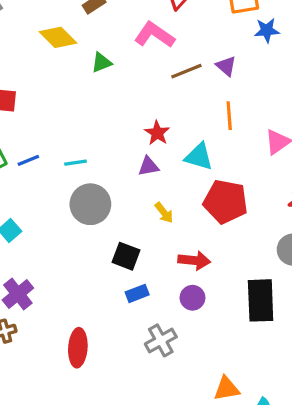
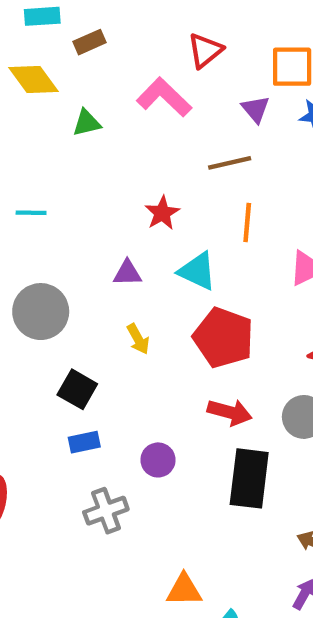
purple triangle: (226, 66) -> (256, 109), moved
brown line: (186, 71) -> (230, 163), moved
red star: (157, 133) -> (162, 213), moved
cyan line: (75, 163) -> (31, 213), moved
red arrow: (194, 260) -> (230, 412), moved

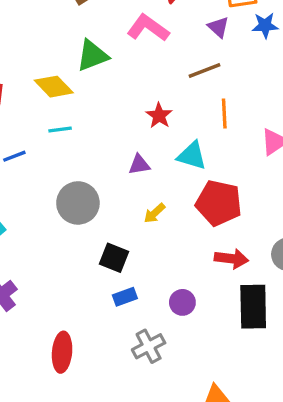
yellow diamond: (33, 79) -> (54, 87), moved
green triangle: (87, 123) -> (92, 56), size x1.5
yellow arrow: (138, 339) -> (154, 213), turned 85

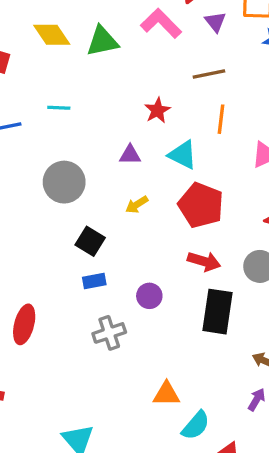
purple triangle: (218, 27) -> (215, 22), moved
yellow diamond: (54, 87) -> (52, 35), moved

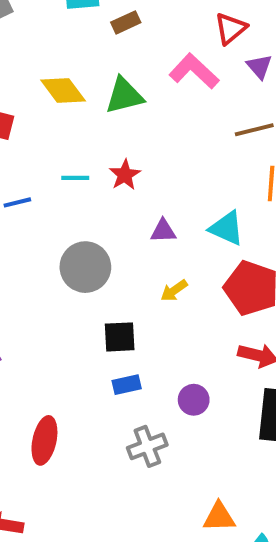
red star: (157, 110) -> (125, 175), moved
black square: (90, 241) -> (120, 337), turned -32

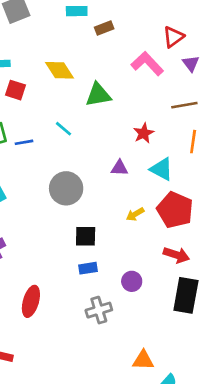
green triangle: (124, 96) -> (98, 95), moved
red star: (125, 175) -> (144, 133), moved
cyan line: (75, 178) -> (63, 129), turned 36
yellow arrow: (174, 291) -> (135, 214), moved

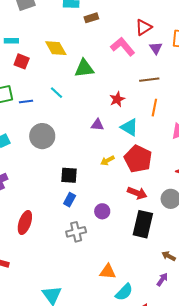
gray circle: (66, 188) -> (42, 136), moved
blue rectangle: (88, 268) -> (70, 200), turned -56

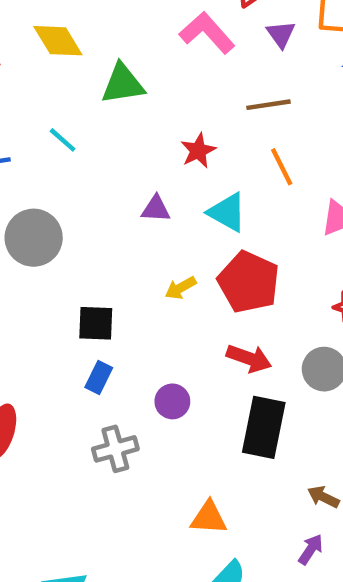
orange line: (154, 108) -> (282, 167), turned -36
orange triangle: (108, 272) -> (209, 518), moved

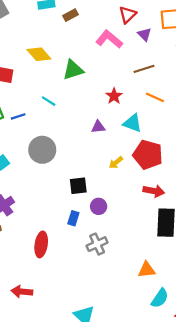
orange line: (282, 167) -> (155, 97), turned -30
blue rectangle: (99, 377) -> (73, 218), moved
purple circle: (172, 401) -> (99, 206), moved

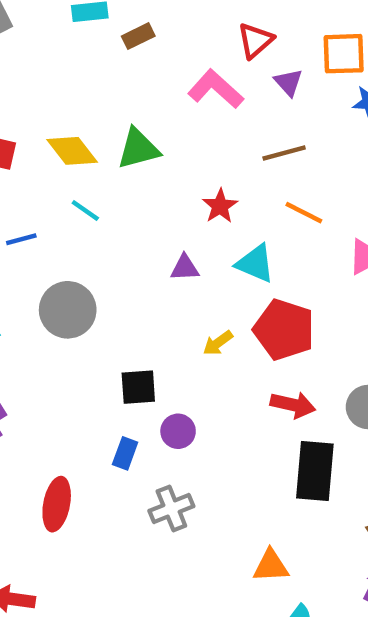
yellow diamond: (39, 54) -> (72, 151), moved

